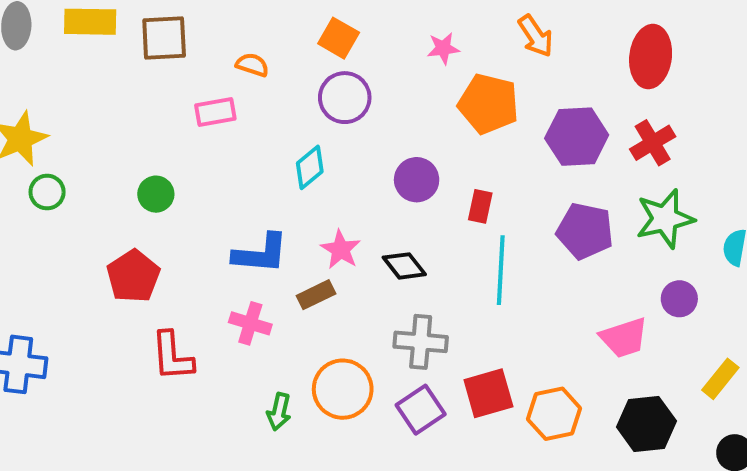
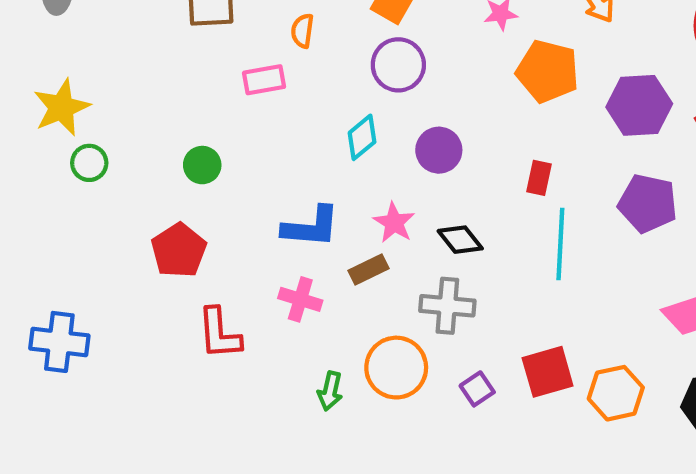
orange semicircle: (252, 65) -> (302, 31), turned -100
purple circle: (417, 180) -> (439, 150), moved
gray cross: (421, 342) -> (447, 306), moved
purple square: (421, 410) -> (477, 389), size x0.7

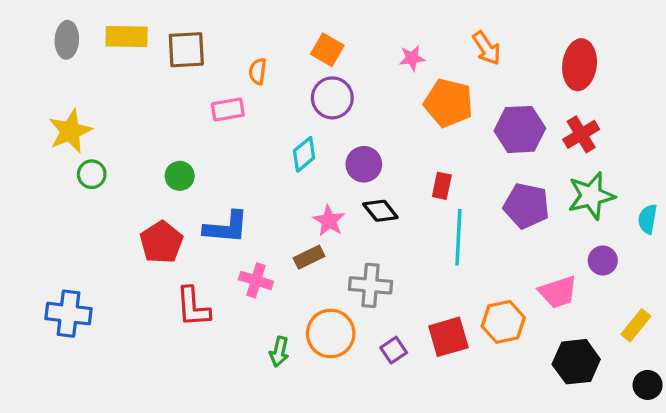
blue L-shape: (311, 227) -> (226, 227), moved
black diamond: (460, 240) -> (380, 211), moved
orange hexagon: (616, 393) -> (503, 322), moved

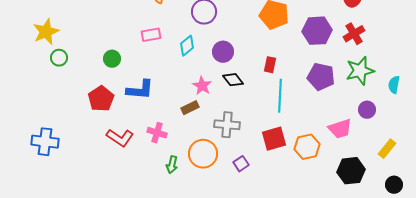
pink rectangle: (228, 110) -> (151, 35), moved
pink cross: (256, 280) -> (157, 133), moved
red L-shape: (193, 307) -> (120, 138), turned -52
red square: (448, 337) -> (274, 139), moved

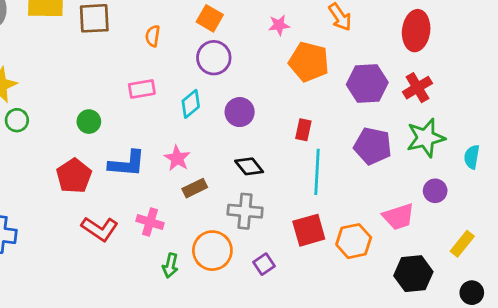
black diamond: (233, 80) -> (249, 166), moved
pink star: (202, 86) -> (177, 158), moved

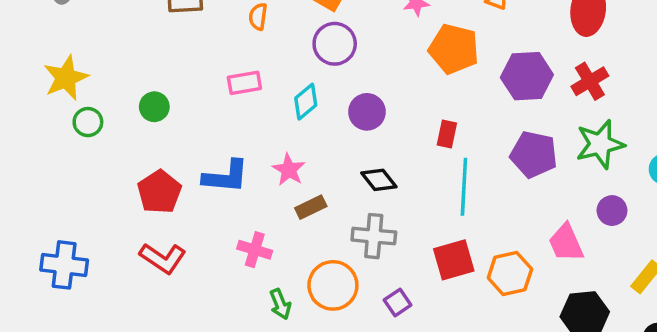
green circle: (89, 122) -> (154, 107), moved
pink trapezoid: (398, 217) -> (566, 243), turned 84
red L-shape: (100, 229) -> (163, 258), moved
green arrow: (170, 265) -> (280, 304), turned -35

